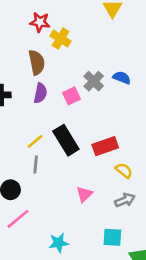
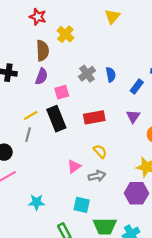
red star: (40, 22) -> (38, 17), moved
blue semicircle: (122, 78) -> (111, 75), turned 48
pink square: (72, 96) -> (62, 92), moved
red rectangle: (105, 146) -> (94, 117), moved
pink triangle: (84, 194) -> (74, 167), moved

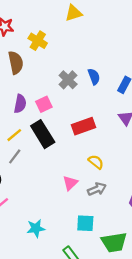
yellow triangle: (112, 16) -> (73, 13), moved, turned 42
purple semicircle: (41, 76) -> (20, 104), moved
gray line: (28, 135) -> (15, 156), turned 32

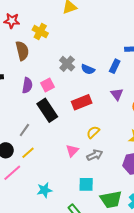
blue semicircle: (94, 77) -> (88, 69), moved, turned 136
yellow line: (14, 135) -> (28, 153), moved
yellow semicircle: (96, 162) -> (93, 132), turned -80

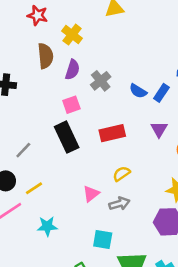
blue semicircle: (88, 69) -> (138, 91), moved
purple semicircle: (27, 85) -> (72, 70), moved
gray line: (24, 130) -> (23, 150), moved
cyan star: (44, 190) -> (47, 226), moved

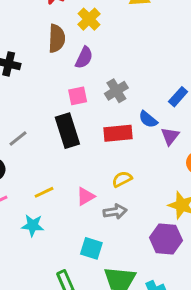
gray cross: (101, 81) -> (116, 91), moved
blue semicircle: (138, 91) -> (148, 119), moved
yellow line: (34, 188) -> (44, 192), moved

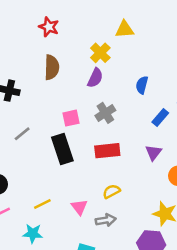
yellow cross: (89, 19) -> (100, 53), moved
purple semicircle: (84, 58) -> (95, 78), moved
blue semicircle: (148, 119) -> (142, 85), moved, turned 66
gray line: (18, 138) -> (22, 134), moved
pink triangle: (86, 196) -> (79, 207), turned -36

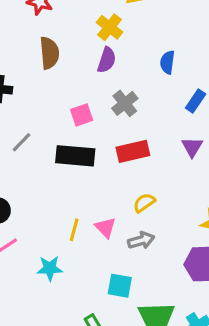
black rectangle: (62, 149) -> (75, 156), turned -60
yellow line: (42, 204) -> (74, 230), moved, turned -42

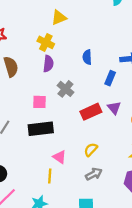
pink square: (82, 115) -> (40, 102), turned 32
red rectangle: (133, 151) -> (91, 112), moved
pink triangle: (105, 228) -> (60, 157), moved

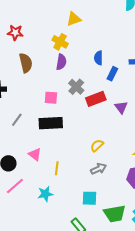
blue rectangle: (110, 78) -> (112, 74), moved
red rectangle: (91, 112) -> (96, 99), moved
pink triangle: (60, 157) -> (35, 154), moved

